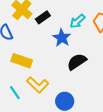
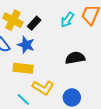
blue star: (62, 38) -> (26, 45), moved
black semicircle: (77, 62) -> (75, 58), turned 36

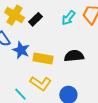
blue star: (26, 45) -> (21, 50), moved
yellow rectangle: (23, 68) -> (43, 58), moved

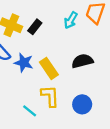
yellow rectangle: (43, 58) -> (49, 68), turned 54
yellow L-shape: (41, 83) -> (50, 96), turned -120

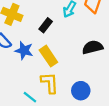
black rectangle: (35, 27) -> (46, 25), moved
black semicircle: (82, 61) -> (93, 47), moved

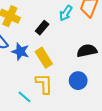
blue circle: (81, 91) -> (78, 81), moved

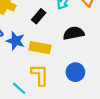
black semicircle: (87, 51) -> (74, 33), moved
yellow rectangle: (44, 58) -> (40, 48), turned -48

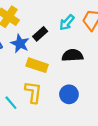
blue star: (16, 41) -> (20, 44), moved

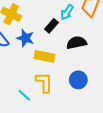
black rectangle: (40, 34) -> (51, 26), moved

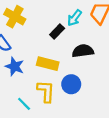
blue star: (25, 38) -> (15, 66), moved
blue circle: (78, 80) -> (71, 84), moved

